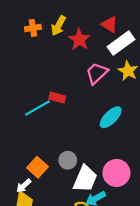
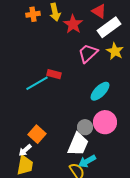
yellow arrow: (58, 26) -> (55, 12), turned -42
gray circle: (68, 160) -> (85, 127), moved
pink circle: (116, 173) -> (105, 122), moved

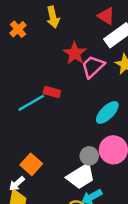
orange cross: (33, 14) -> (18, 29), moved, turned -32
red star: (73, 24) -> (75, 53), moved
white trapezoid: (78, 144) -> (81, 176), turned 35

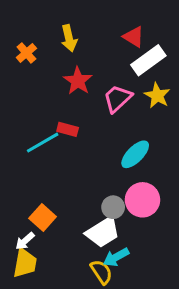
red star: (75, 53) -> (78, 81), moved

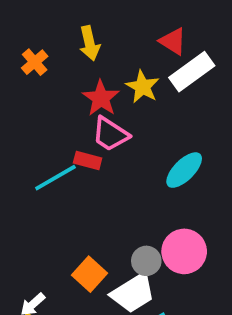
yellow star: (157, 96) -> (142, 87), moved
pink trapezoid: (118, 98) -> (110, 134), moved, turned -104
cyan ellipse: (135, 154) -> (184, 170), moved
orange square: (43, 217) -> (90, 274), moved

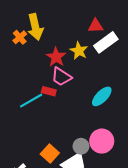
red triangle: (173, 41) -> (96, 26), turned -35
yellow arrow: (90, 43) -> (35, 27), moved, size x1.4

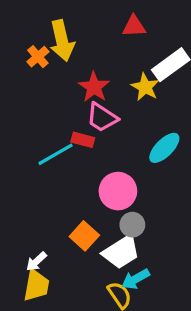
red triangle: (96, 26) -> (134, 26), moved
yellow star: (79, 51) -> (145, 87), moved
pink circle: (102, 141) -> (118, 191), moved

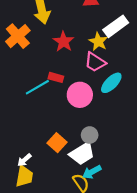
orange cross: (38, 57) -> (18, 36), moved, size x1.6
pink trapezoid: (102, 117) -> (95, 62), moved
pink circle: (118, 191) -> (80, 95), moved

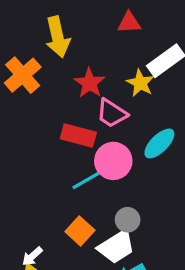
pink trapezoid: (95, 62) -> (112, 113), moved
red rectangle: (56, 77) -> (78, 136), size x1.5
cyan line: (37, 87) -> (89, 178), moved

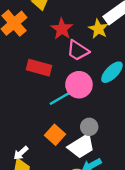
red rectangle: (78, 136) -> (39, 68), moved

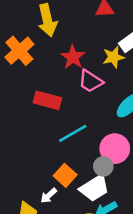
yellow star: (98, 29) -> (113, 57), turned 30
pink circle: (79, 85) -> (115, 149), moved
white arrow: (21, 153) -> (49, 196), moved

